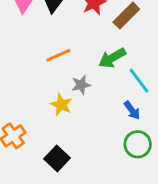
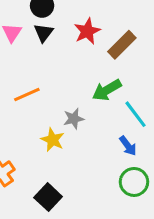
orange line: (58, 55) -> (27, 95), moved

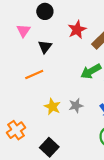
black triangle: (44, 33) -> (45, 47), moved
gray star: (74, 119) -> (76, 106), moved

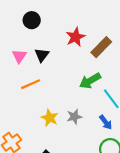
black circle: (45, 11) -> (32, 20), moved
pink triangle: (24, 31) -> (19, 56), moved

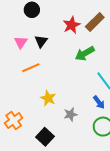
brown rectangle: (101, 47) -> (95, 22), moved
green arrow: (90, 81) -> (85, 53), moved
gray star: (74, 117) -> (70, 114), moved

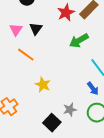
orange line: (31, 68) -> (26, 55), turned 60
gray star: (70, 114) -> (70, 110), moved
black square: (45, 137) -> (52, 123), moved

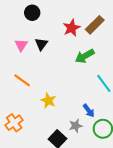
orange line: (26, 55) -> (22, 80), moved
blue arrow: (93, 89) -> (89, 111), moved

